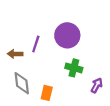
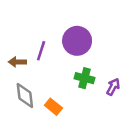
purple arrow: (97, 85) -> (113, 87), moved
orange rectangle: (47, 93) -> (53, 107), turned -64

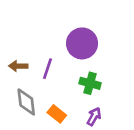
purple line: (41, 51) -> (47, 69), moved
purple arrow: (113, 87) -> (94, 117), moved

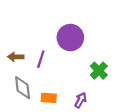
green cross: (90, 83) -> (99, 71), moved, turned 30
orange rectangle: (57, 114) -> (49, 98), turned -35

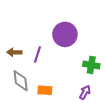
green cross: (99, 71) -> (91, 65), turned -35
purple arrow: (81, 100) -> (85, 92), moved

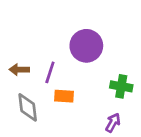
orange rectangle: (45, 90) -> (64, 96), moved

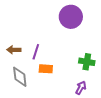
purple circle: (86, 46) -> (71, 17), moved

